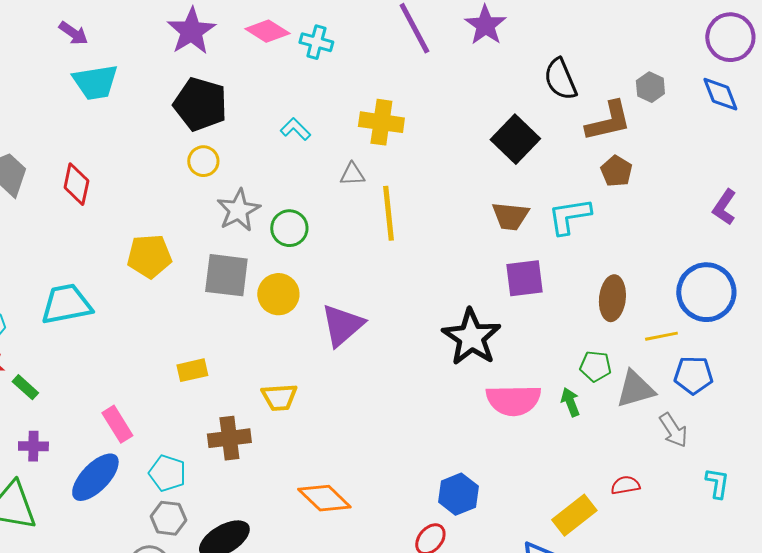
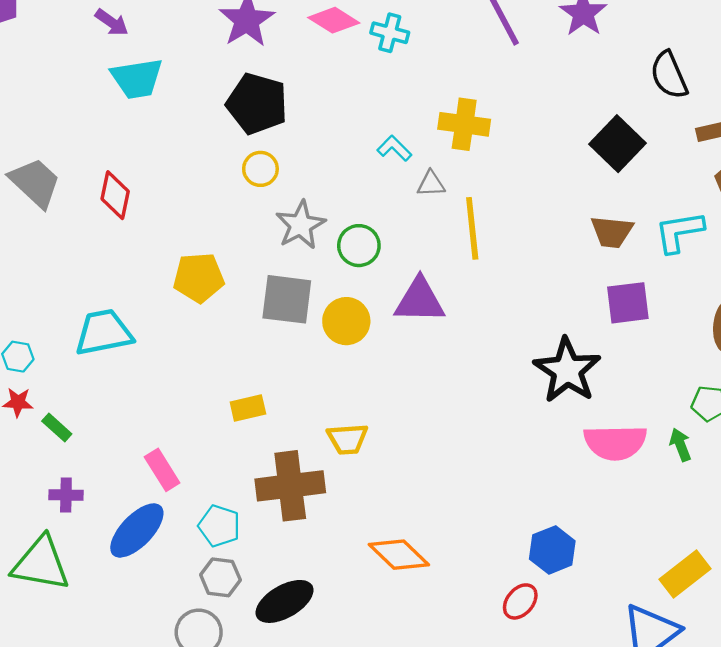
cyan L-shape: (295, 129) -> (394, 148), moved
purple triangle: (342, 325) -> (420, 300), moved, turned 42
brown cross: (229, 438) -> (290, 486), size x1.4

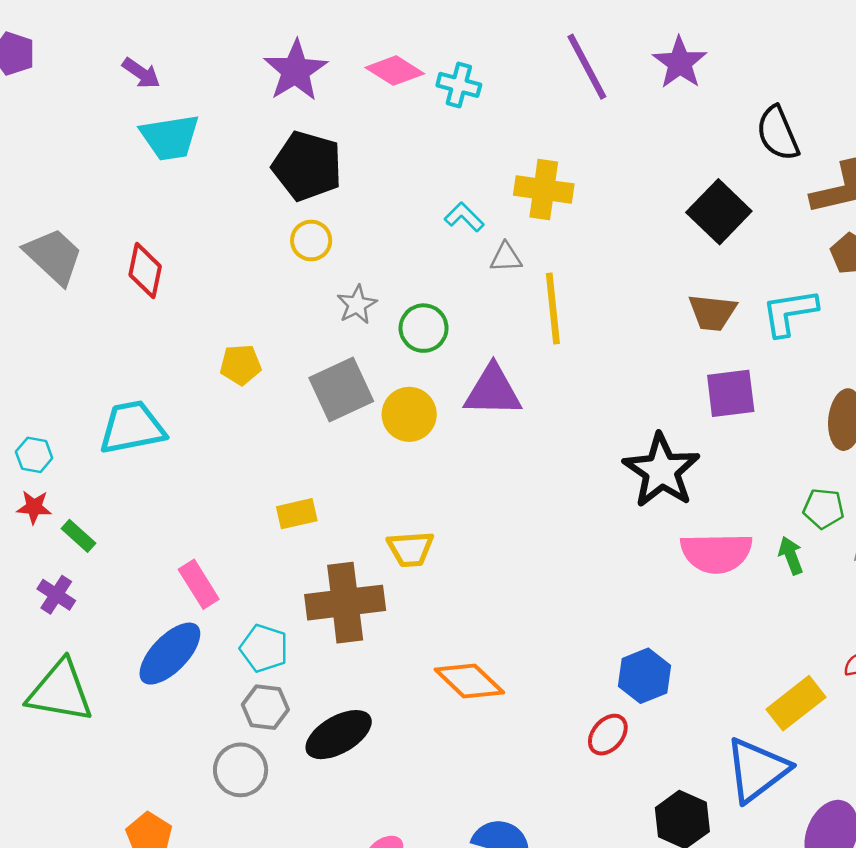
gray star: (301, 225) -> (357, 305), size x0.7
yellow pentagon: (199, 278) -> (241, 365), size x0.7
gray square: (287, 299) -> (341, 390), turned -32
purple cross: (66, 495) -> (56, 595), moved, turned 32

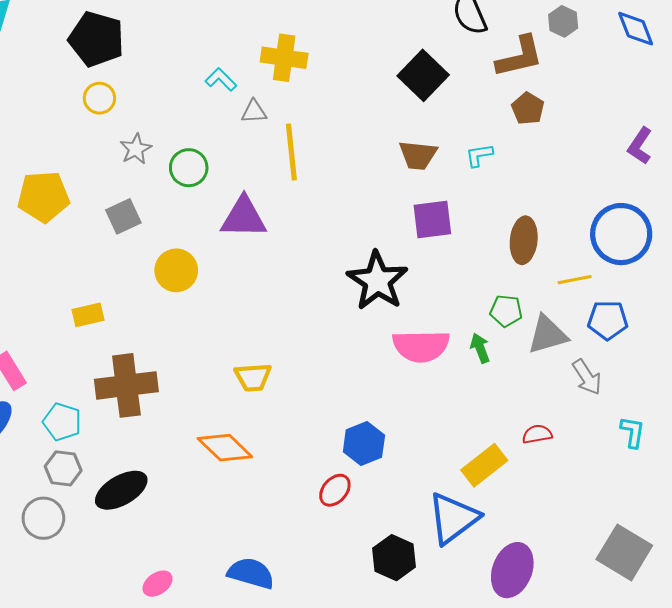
cyan L-shape: (790, 312) -> (479, 155), size x0.6
yellow pentagon: (241, 365) -> (43, 197), size x1.6
gray square: (341, 390) -> (123, 216), size x0.7
yellow circle: (409, 414) -> (176, 270), moved
yellow trapezoid: (410, 549) -> (253, 377), moved

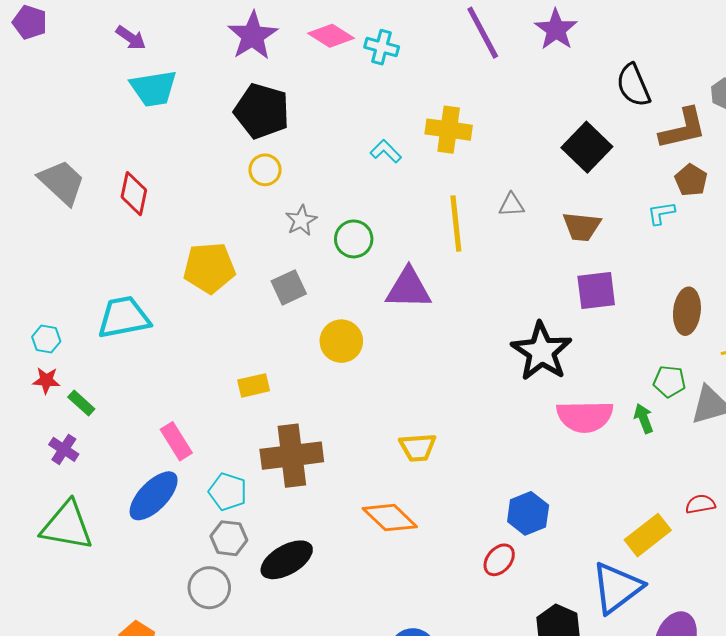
gray triangle: (254, 112) -> (512, 205), moved
cyan L-shape: (479, 155) -> (661, 213), moved

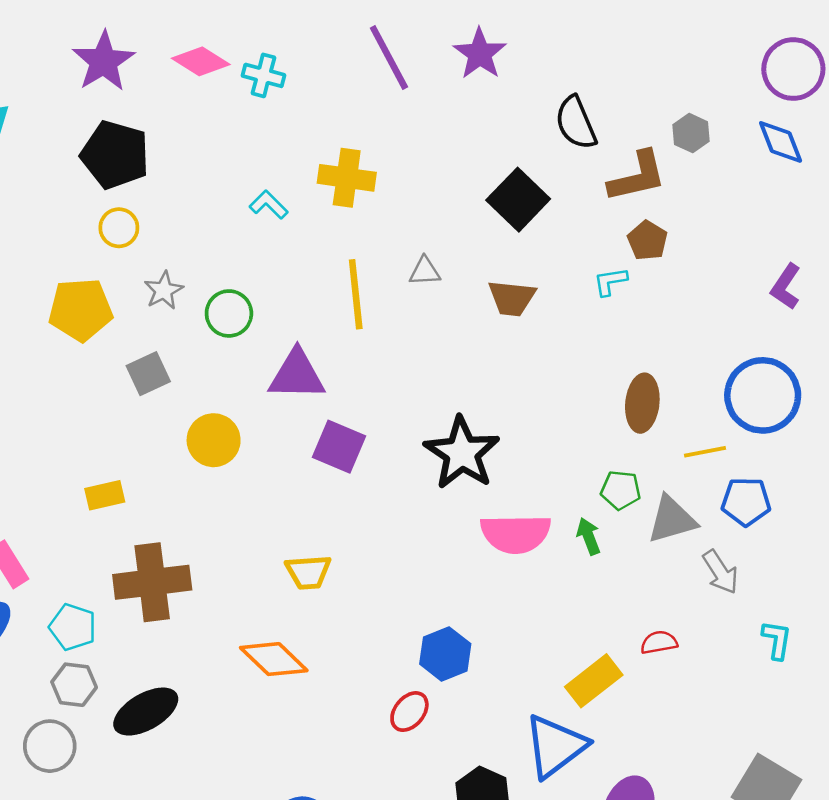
yellow pentagon: (209, 268) -> (80, 310), moved
purple square: (596, 291) -> (339, 447), moved, turned 30

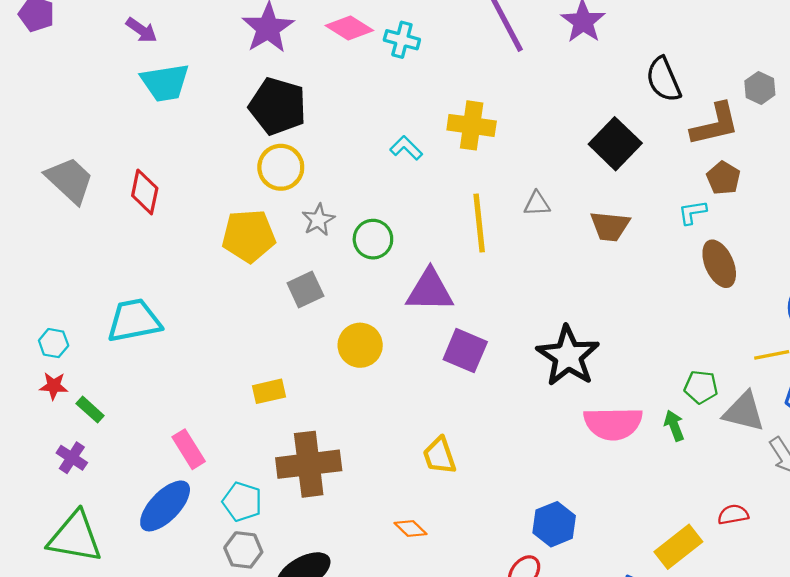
yellow circle: (119, 228) -> (281, 167), size x1.4
brown ellipse: (642, 403) -> (719, 264), moved, turned -30
gray triangle: (672, 520) -> (744, 412), turned 30
yellow trapezoid: (308, 572) -> (439, 456), turned 75
orange diamond: (274, 659) -> (410, 528), size x0.6

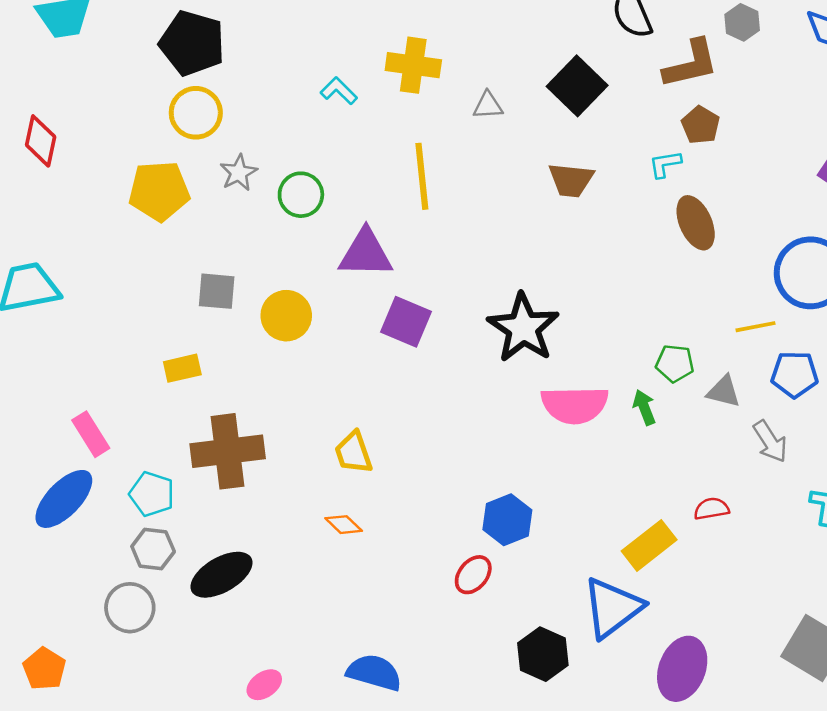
gray triangle: (537, 204) -> (488, 105), moved
gray square: (305, 289) -> (217, 291), moved, turned 30
gray triangle: (744, 412) -> (724, 391), size x0.7
yellow trapezoid: (439, 456) -> (353, 453), moved

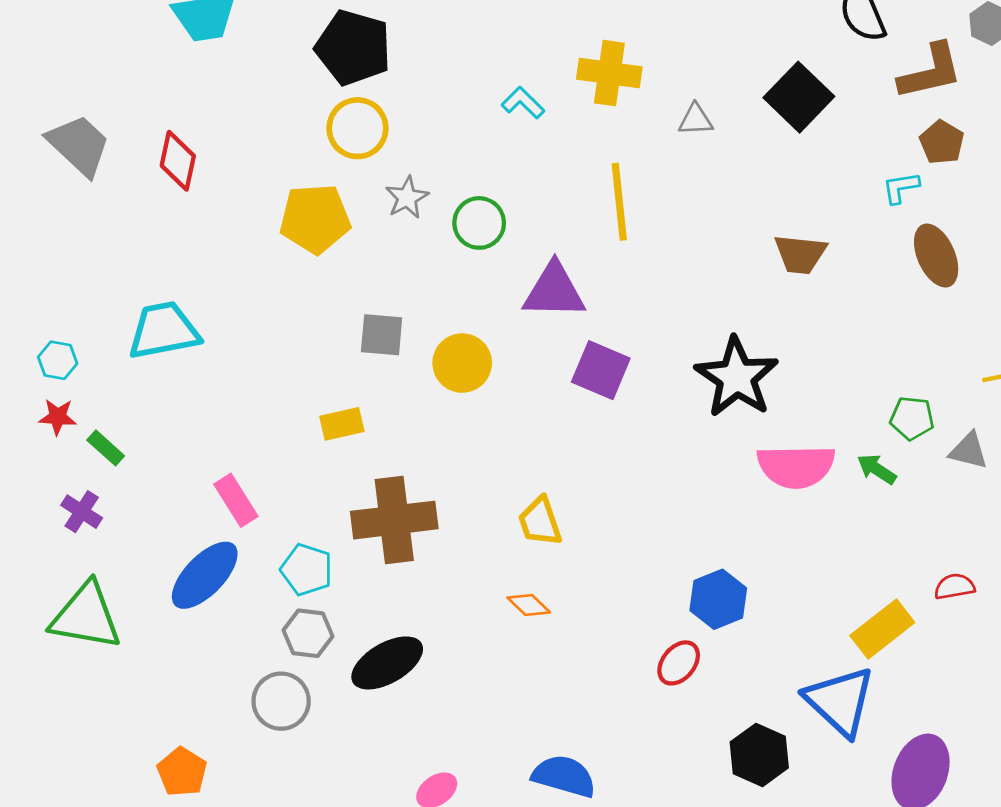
brown trapezoid: (571, 180) -> (800, 254), moved
green arrow: (644, 407) -> (877, 469), turned -36
blue triangle: (613, 608) -> (840, 701), turned -40

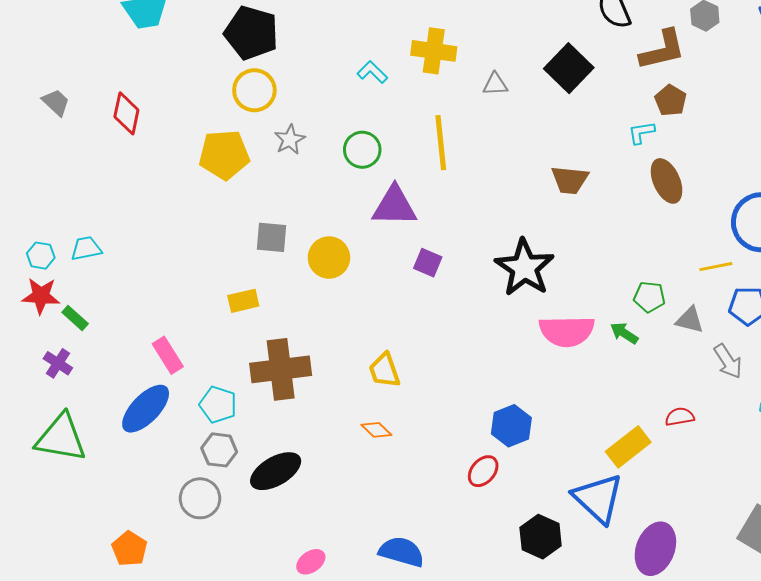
gray trapezoid: (79, 145) -> (56, 102), size x0.6
green circle: (479, 223) -> (362, 150), moved
cyan trapezoid: (164, 331) -> (86, 248), moved, size x0.6
purple square: (601, 370) -> (428, 263), size x0.7
red star: (58, 417) -> (41, 296), size x1.4

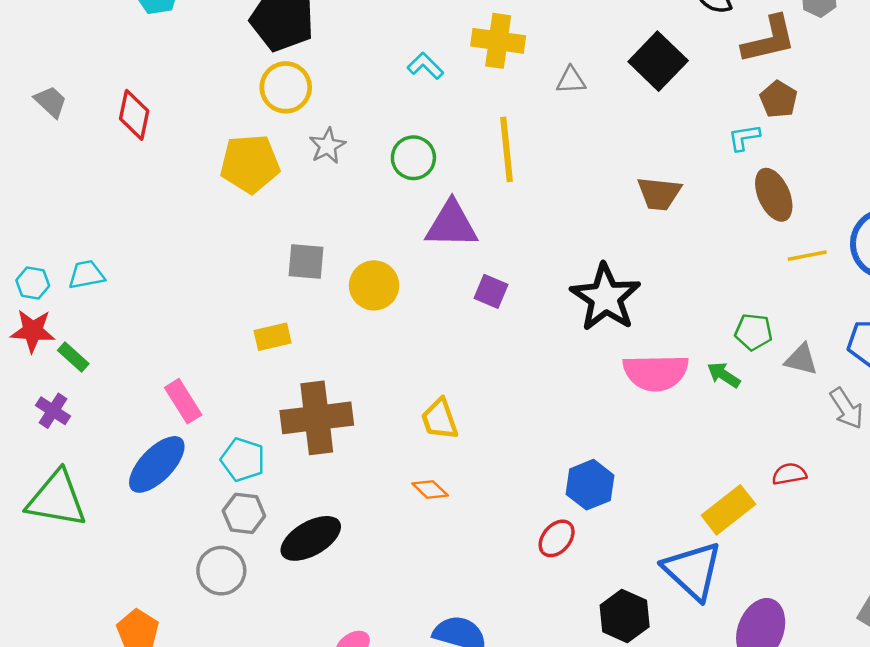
yellow line: (716, 267) -> (807, 256), moved

